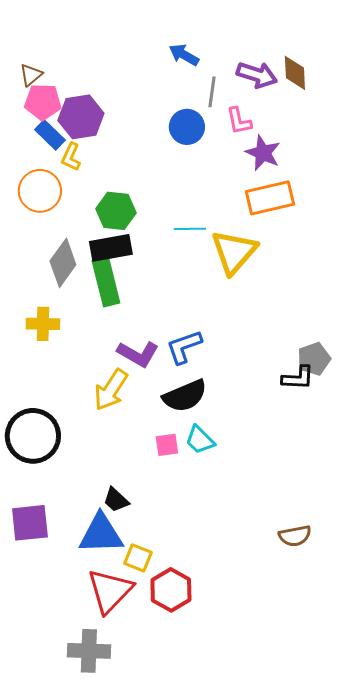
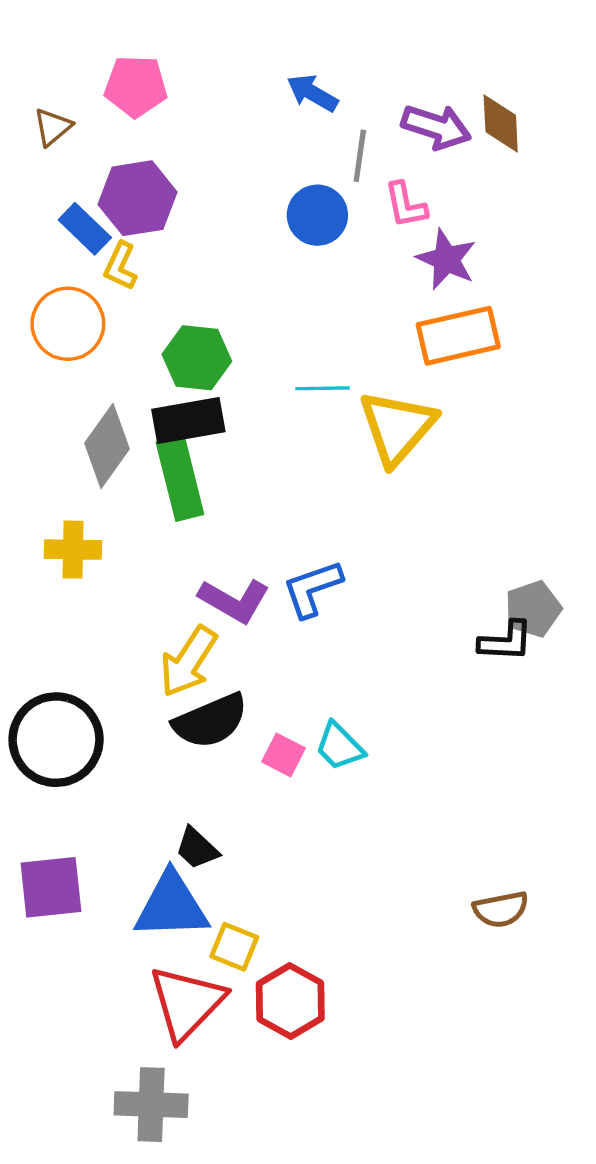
pink pentagon: (43, 102) -> (136, 86), moved
black semicircle: (185, 396) -> (210, 721), moved
pink square: (167, 445) -> (283, 755), turned 35

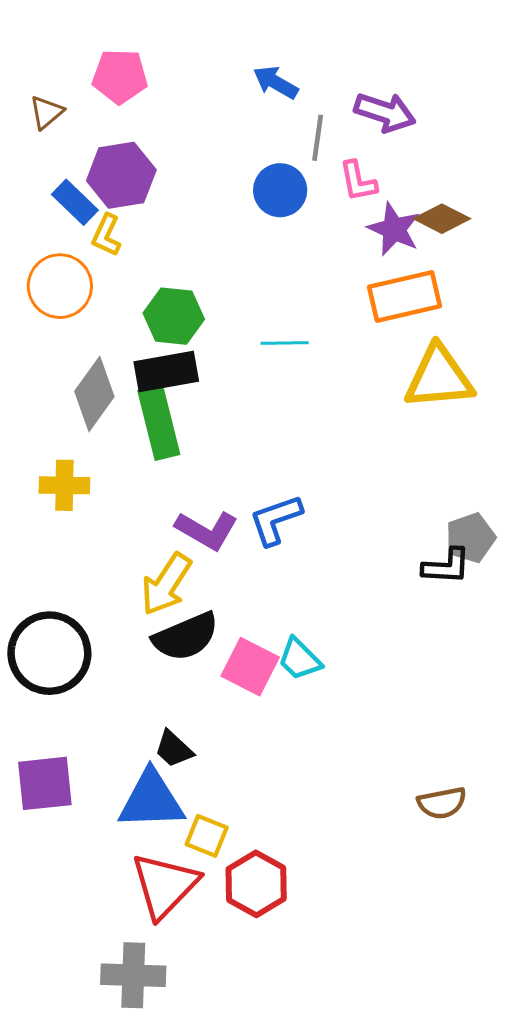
brown diamond: (501, 124) -> (442, 219), moved, turned -60
yellow triangle: (397, 427) -> (439, 377), moved, turned 44
pink square: (283, 755) -> (250, 667), size x1.5

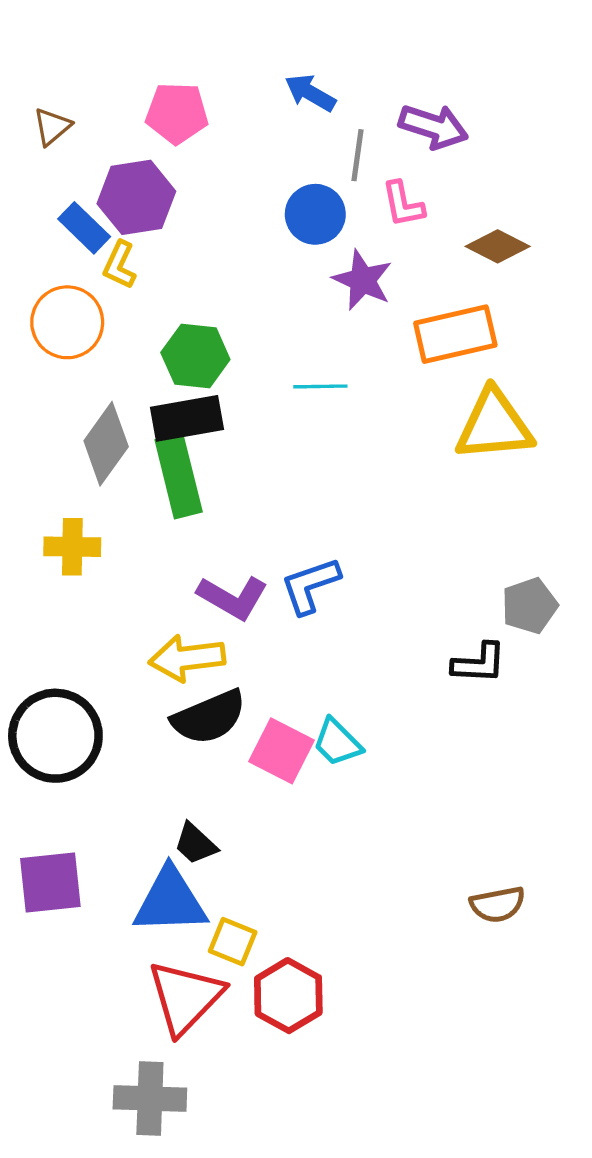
pink pentagon: (120, 76) -> (177, 113), moved
purple star: (394, 229) -> (363, 280), moved
black L-shape: (446, 566) -> (479, 663), moved
yellow arrow: (166, 584) -> (187, 658), turned 50

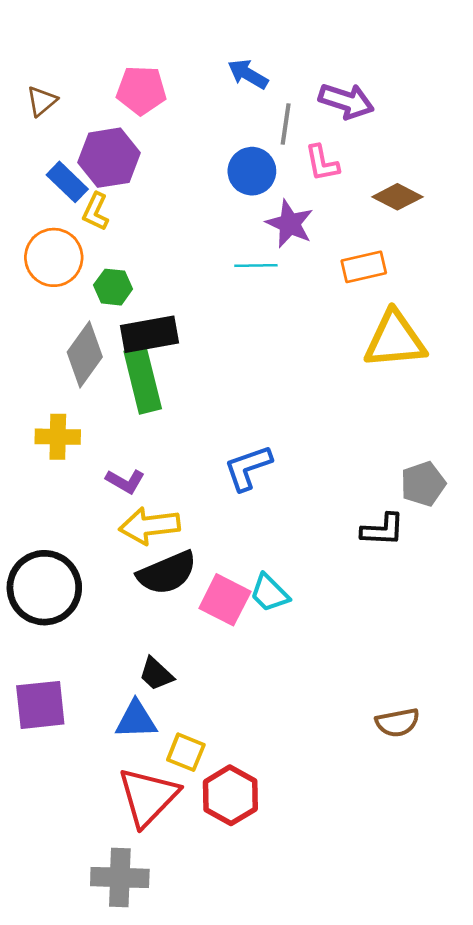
orange rectangle: (455, 334) -> (364, 267), size x0.7
green hexagon: (195, 356) -> (113, 287), moved, size x0.7
cyan line: (320, 386) -> (256, 266), moved
purple L-shape: (233, 597) -> (125, 481), moved, size x0.7
blue triangle: (170, 901) -> (136, 720), size x0.7

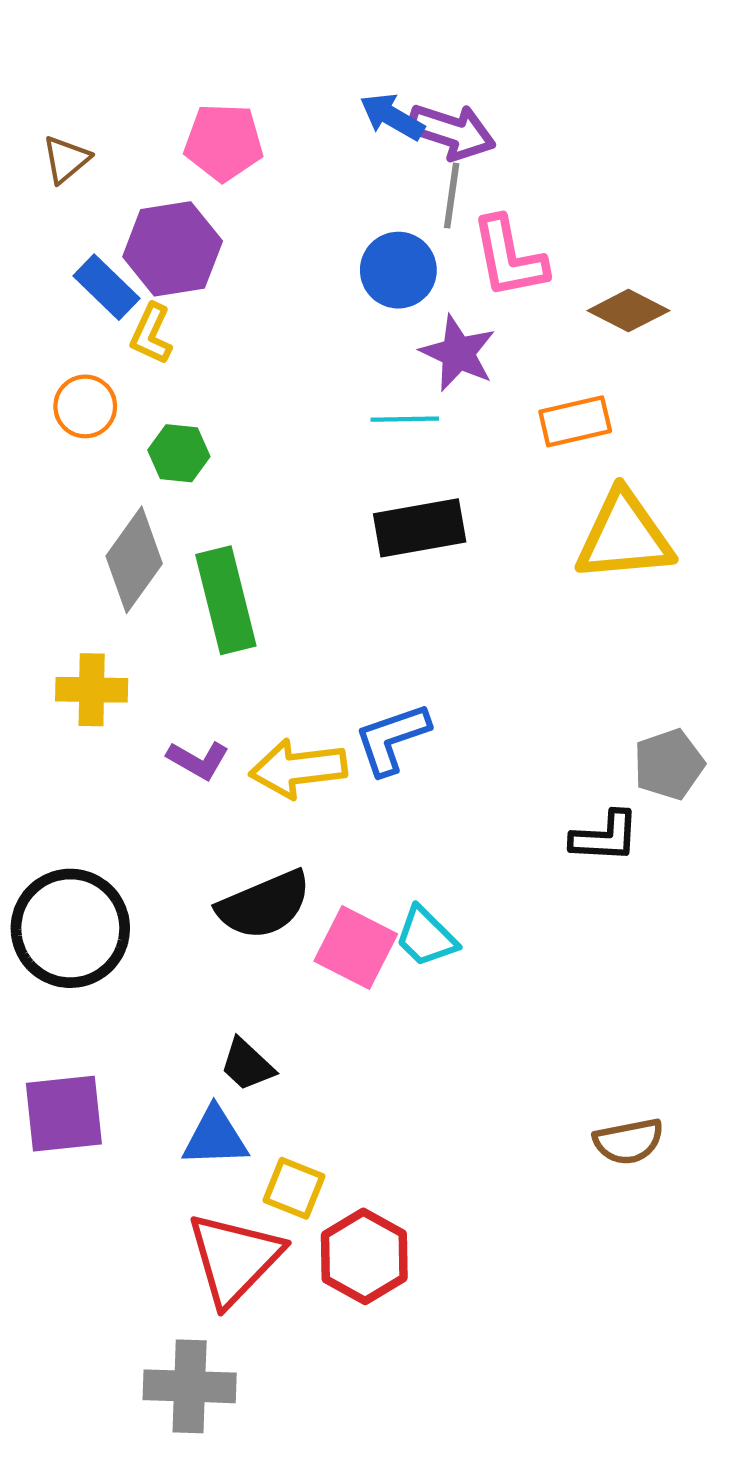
purple arrow: (346, 101) -> (452, 132), moved
pink L-shape: (322, 163) -> (509, 257), size x1.4
orange circle: (54, 257) -> (85, 406), size x0.7
black rectangle: (149, 334) -> (420, 528), moved
yellow arrow: (149, 526) -> (298, 769), moved

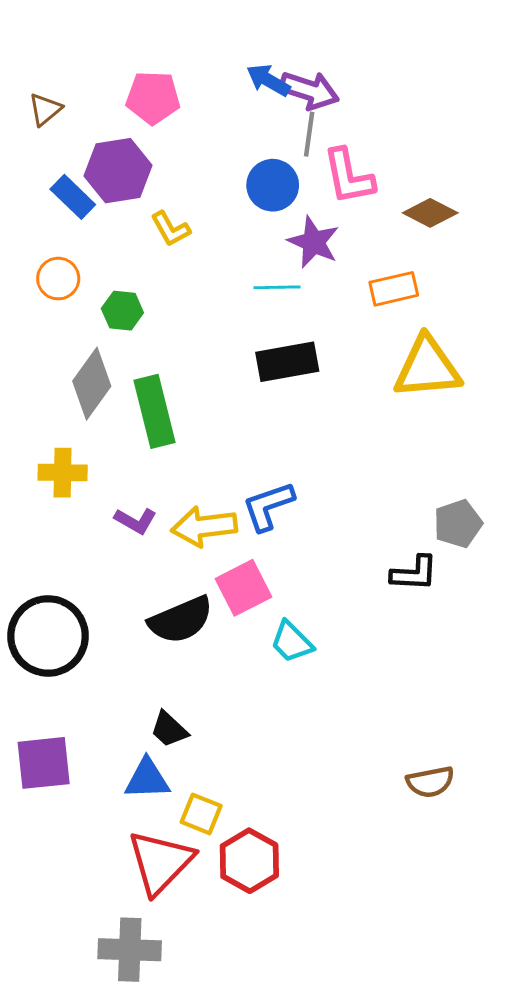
yellow L-shape: (151, 334) -> (171, 229), moved, turned -54
pink square: (356, 948) -> (243, 588), moved, turned 36

